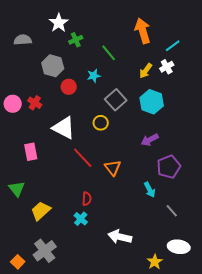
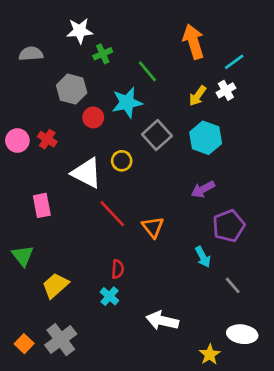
white star: (59, 23) -> (80, 31), turned 30
cyan star: (94, 76) -> (127, 103), size x1.6
yellow circle: (101, 123) -> (122, 161), moved
orange square: (18, 262) -> (24, 344), moved

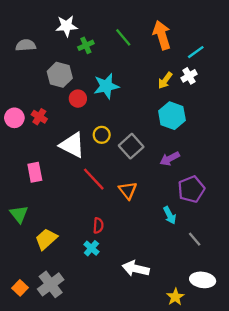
green line: (147, 71) -> (123, 37), moved
gray square: (157, 135) -> (131, 146), moved

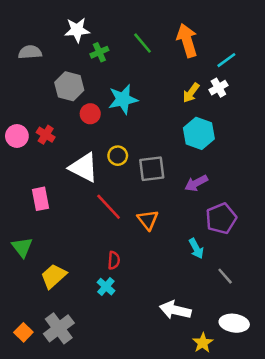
gray square: (131, 146) -> (152, 169), turned 35
white arrow: (136, 269) -> (175, 310), moved

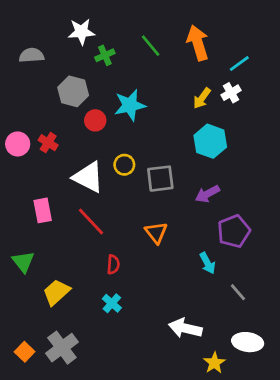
red line: (109, 207) -> (91, 222), moved
red semicircle: (114, 260) -> (113, 264), moved

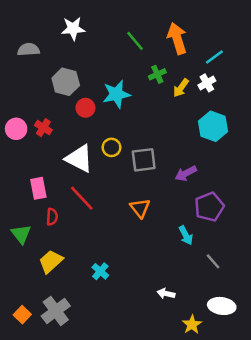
green cross: (105, 55) -> (157, 74), moved
cyan hexagon: (210, 141) -> (213, 126), moved
red semicircle: (113, 264) -> (52, 217), moved
white arrow: (185, 328) -> (166, 294), size x0.6

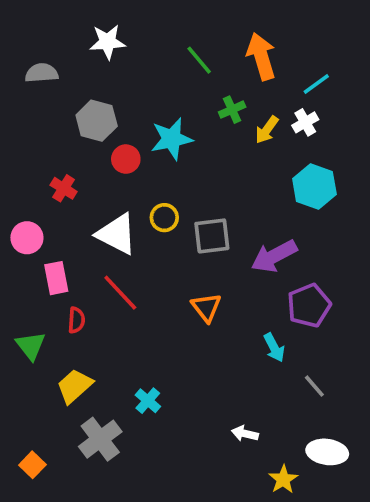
pink circle: (16, 129) -> (27, 238), moved
purple arrow: (186, 173) -> (274, 256), size x1.4
gray cross: (56, 311) -> (100, 439), moved

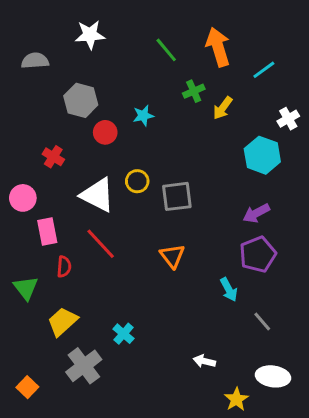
white cross: (305, 122) -> (288, 119), moved
cyan star: (172, 139) -> (143, 116), size x0.6
purple arrow: (274, 256) -> (256, 213), moved, size x0.7

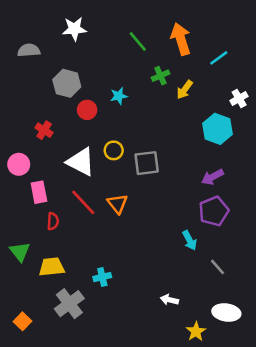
orange triangle: (172, 256) -> (117, 204), moved
green triangle: (26, 288) -> (20, 252), moved
yellow trapezoid: (62, 322) -> (52, 267), turned 36
cyan cross: (124, 334) -> (102, 277), turned 36

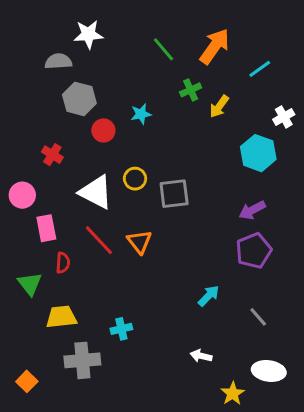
orange arrow: (181, 39) -> (215, 46), turned 52
gray semicircle: (29, 50) -> (58, 61), moved
cyan arrow: (190, 240) -> (209, 296), moved, turned -108
green triangle: (20, 252) -> (30, 284), moved
gray cross: (69, 304) -> (82, 360), turned 32

